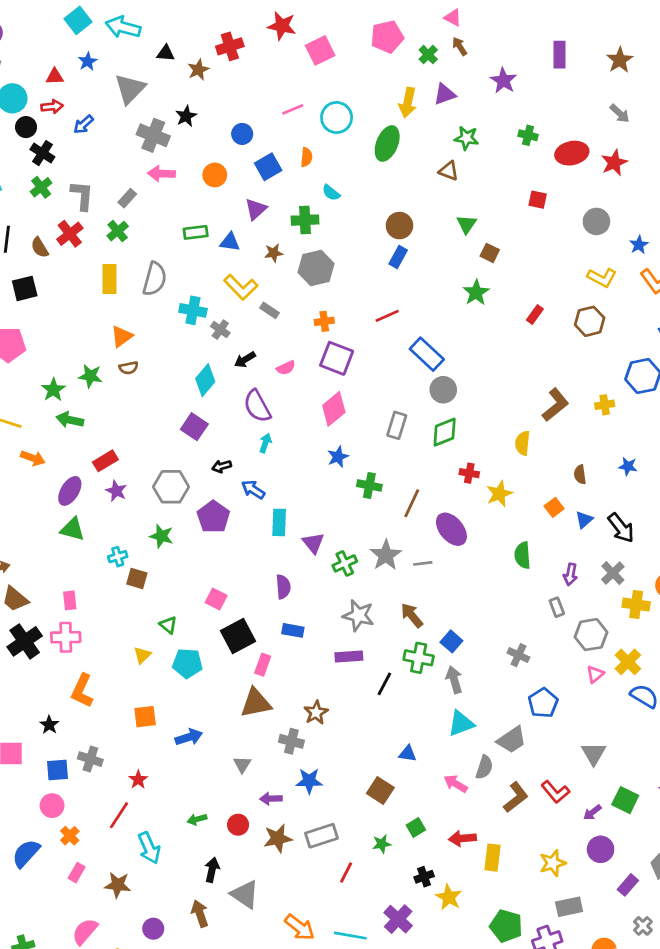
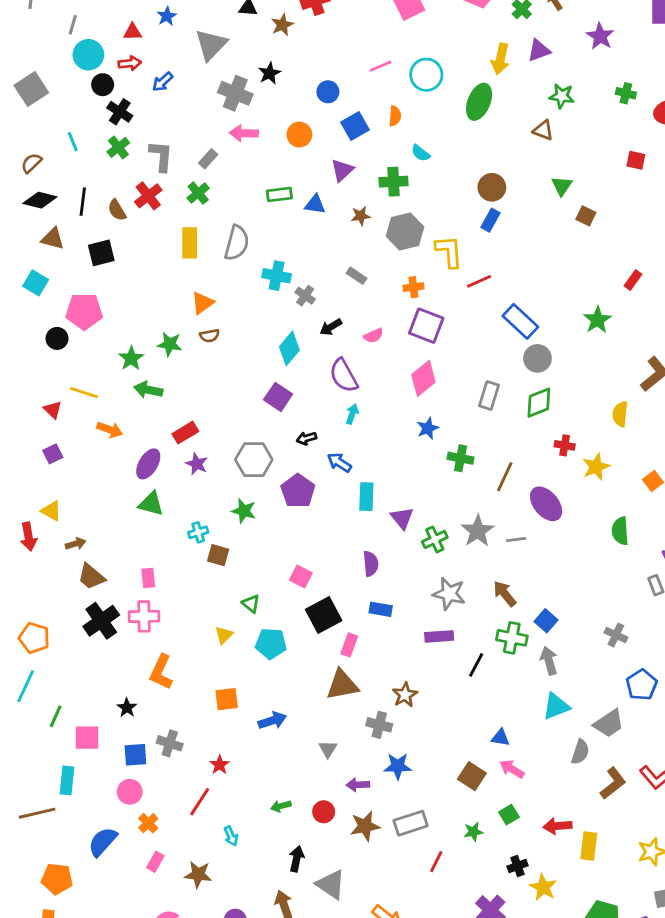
yellow L-shape: (241, 287) -> (449, 251), moved, turned -140
green star: (476, 293) -> (597, 320), moved
pink arrow: (456, 784) -> (512, 769), moved
cyan arrow: (149, 848) -> (231, 836), size x0.6

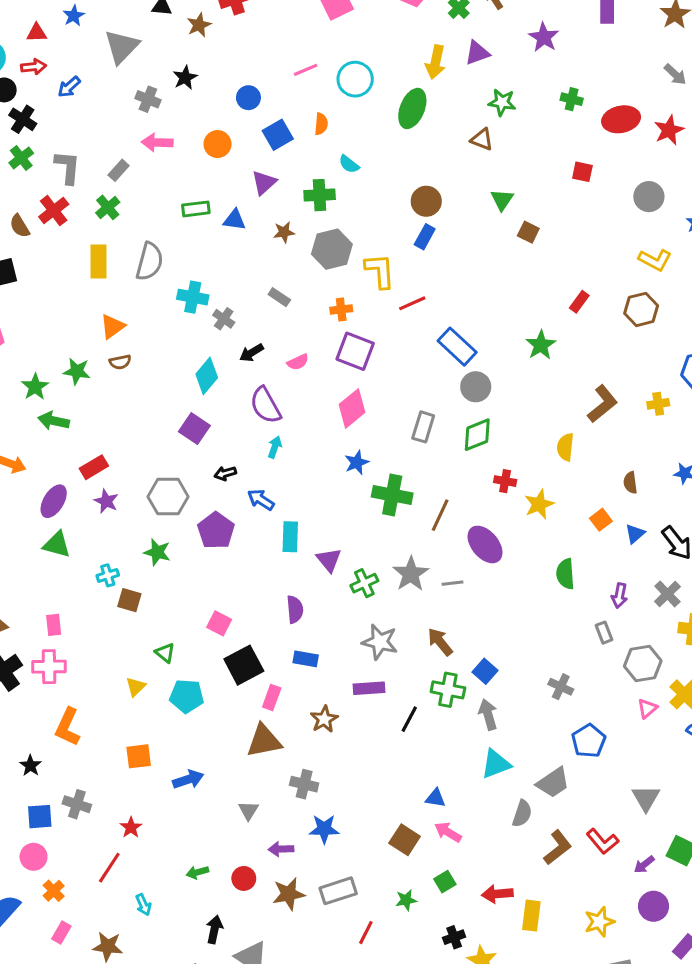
gray cross: (235, 93) -> (148, 99), size x0.7
green cross: (460, 458) -> (392, 495), size x1.4
brown star: (405, 695) -> (324, 719), moved

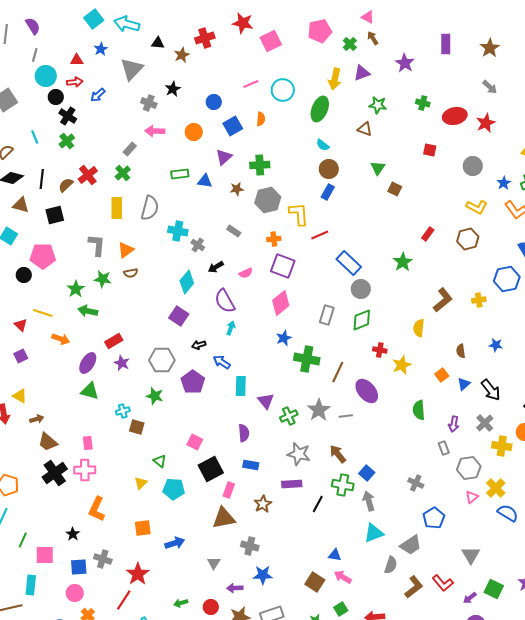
cyan semicircle: (349, 164) -> (323, 145), moved
gray L-shape: (68, 167) -> (97, 245), moved
brown semicircle: (20, 226) -> (66, 185), turned 77
red star: (131, 827) -> (138, 574), size x1.6

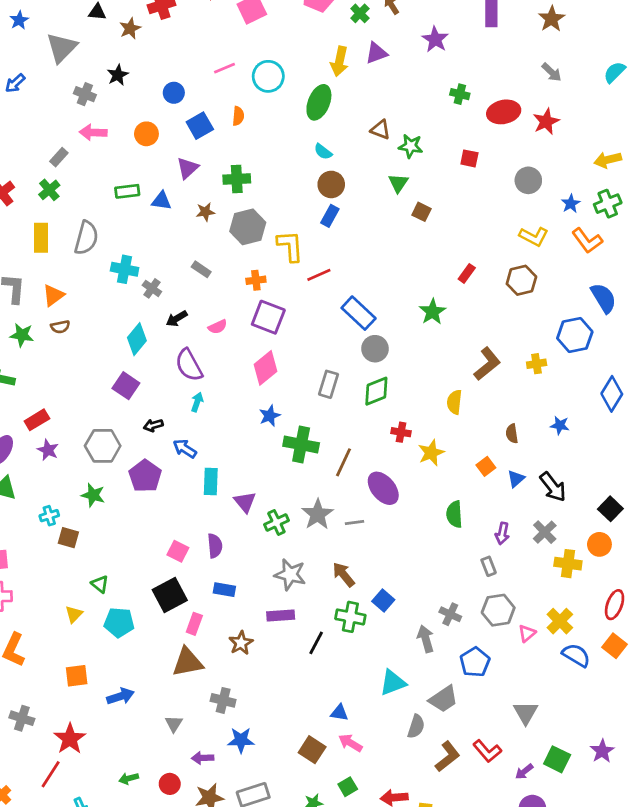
green star: (378, 105) -> (411, 146), moved
pink square: (195, 442) -> (178, 551), moved
gray hexagon: (469, 468) -> (498, 610), moved
gray arrow: (369, 501) -> (426, 639), moved

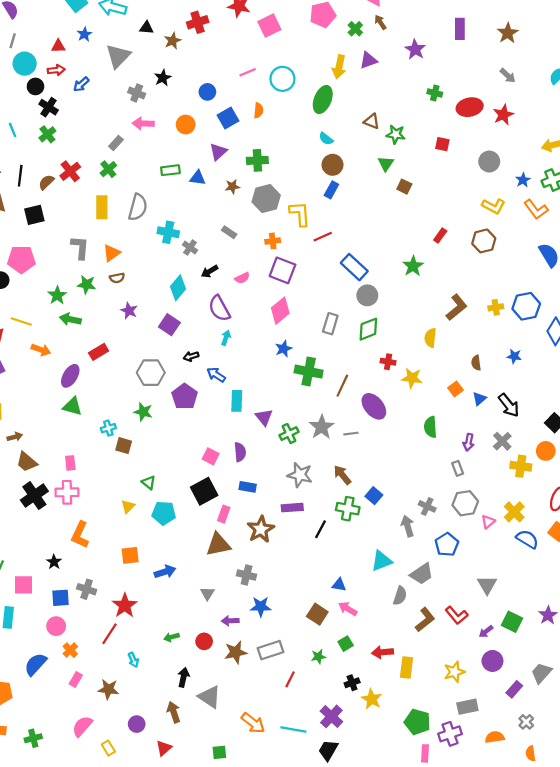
blue hexagon: (575, 335) -> (526, 306), moved
purple star: (48, 450) -> (129, 311), moved
yellow star: (431, 453) -> (412, 378), turned 30
brown star: (241, 643) -> (261, 529), size x1.4

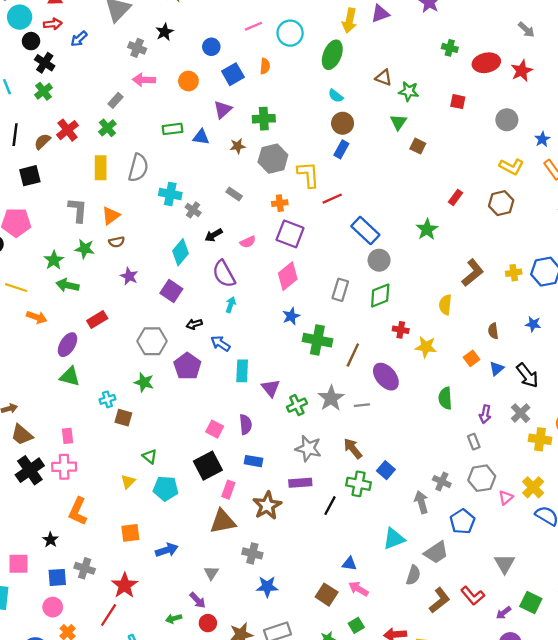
purple arrow: (230, 621) -> (198, 600), moved, turned -133

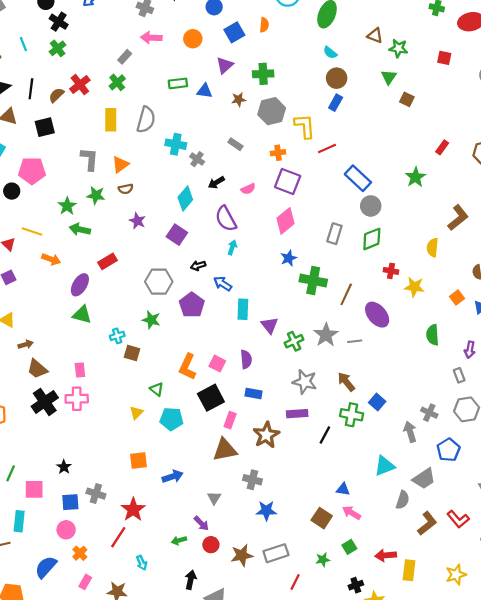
orange L-shape: (78, 511) -> (187, 367), moved

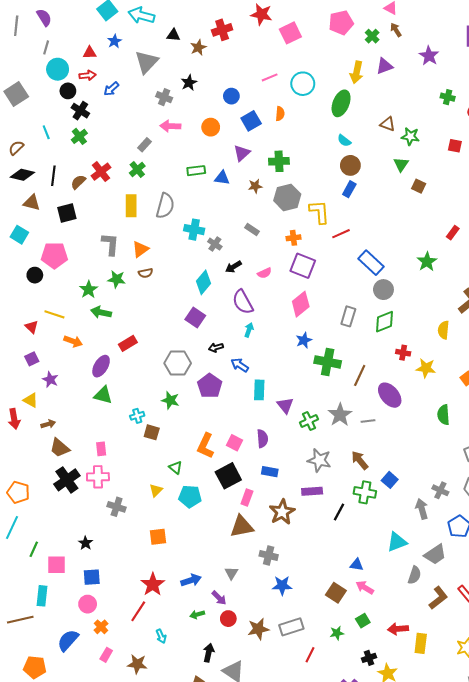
purple star: (137, 221) -> (50, 380), moved
blue arrow: (173, 477) -> (191, 580), moved
gray cross: (96, 494) -> (117, 507), moved

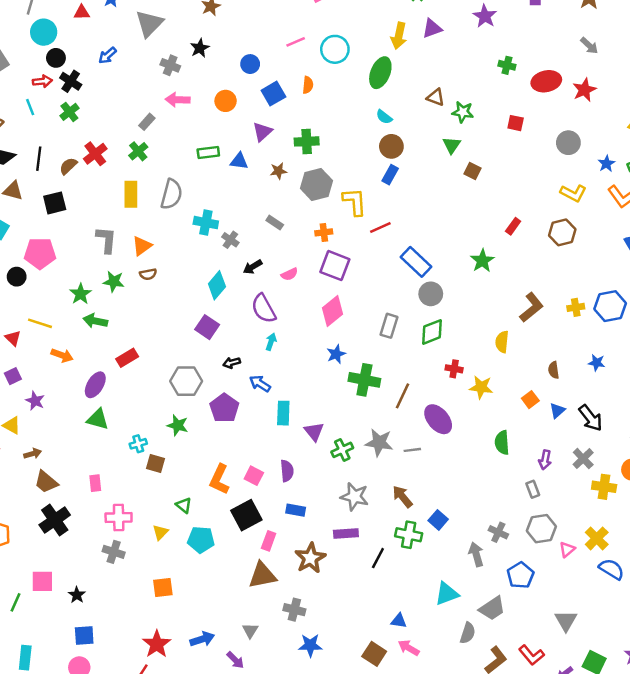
red arrow: (88, 75) -> (42, 81), moved
gray star: (340, 415) -> (379, 443), turned -30
pink cross: (98, 477) -> (119, 518), moved
pink square: (57, 565) -> (42, 581), moved

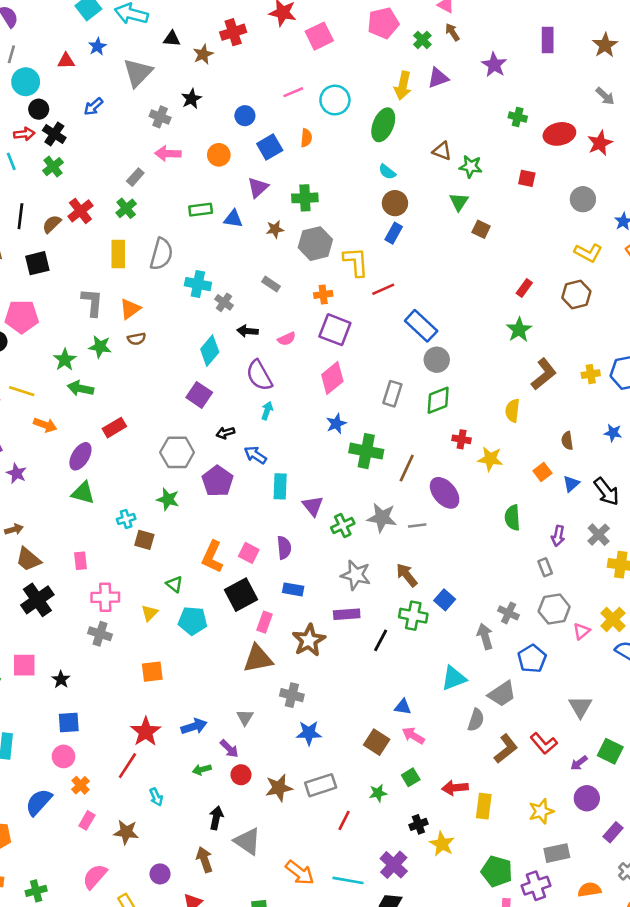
green star: (482, 261) -> (519, 330), moved
black arrow: (253, 267) -> (248, 331), turned 36

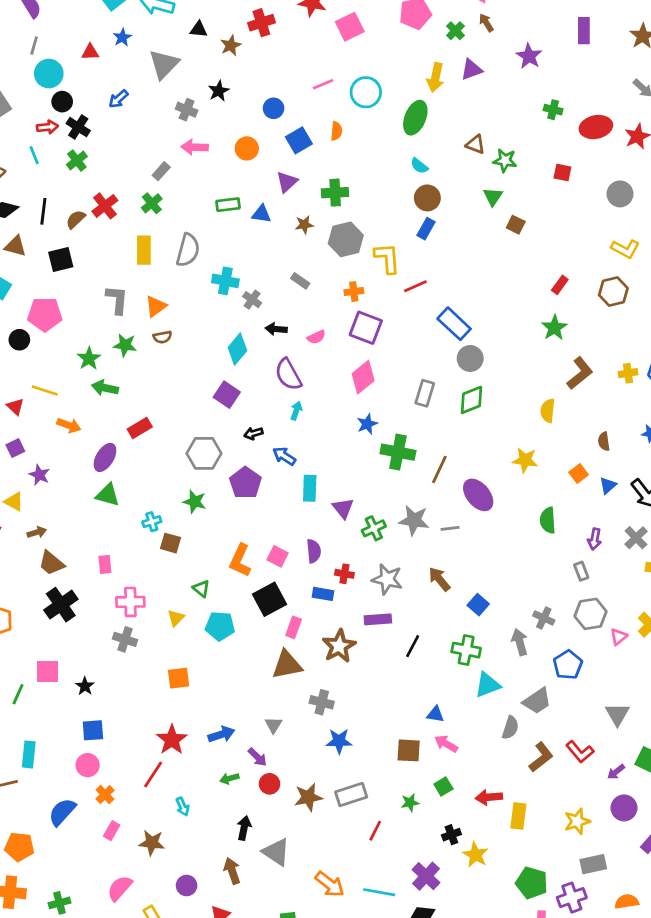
red cross: (462, 439) -> (344, 574), moved
green cross: (413, 616) -> (466, 650), moved
brown square: (377, 742) -> (409, 750), turned -30

